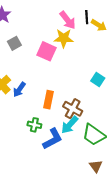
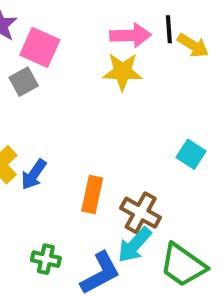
pink arrow: (68, 20) -> (131, 35), turned -54
pink square: (46, 51) -> (40, 47), moved
green cross: (34, 125) -> (46, 259), moved

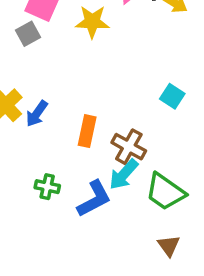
yellow star: (122, 72) -> (92, 22), moved

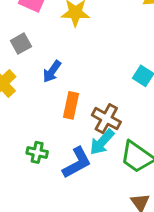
gray square: (28, 34) -> (21, 44), moved
blue arrow: (37, 114) -> (52, 71), moved

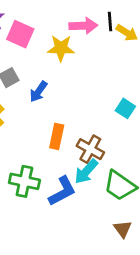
blue arrow: (52, 71) -> (38, 92), moved
green cross: (37, 152) -> (24, 181), size x1.5

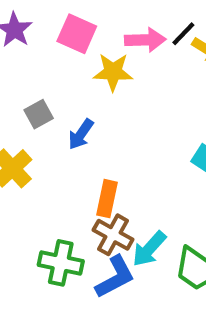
black line: (110, 21) -> (183, 34), turned 48
pink square: (20, 34) -> (77, 34), moved
brown cross: (90, 149) -> (113, 235), moved

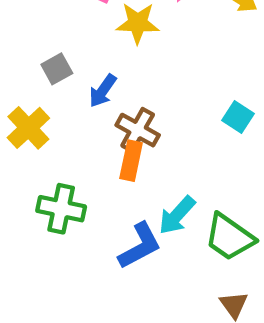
brown cross: (113, 235) -> (138, 130), moved
green cross: (61, 263) -> (61, 209), moved

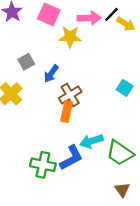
brown cross: (138, 130) -> (70, 95), turned 30
green cross: (61, 209) -> (43, 165), moved
cyan arrow: (177, 215) -> (91, 141), turned 30

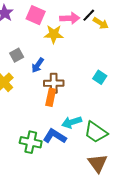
brown cross: (70, 95) -> (54, 83), turned 30
blue L-shape: (71, 158) -> (55, 136), turned -120
brown triangle: (122, 190) -> (98, 163), size x1.5

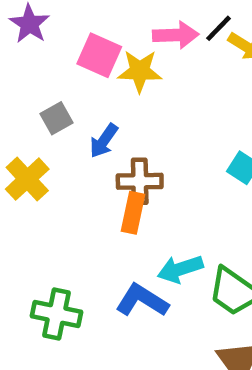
pink square: (36, 15) -> (99, 55), moved
green cross: (31, 142) -> (56, 314), moved

